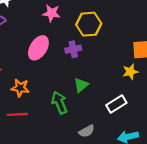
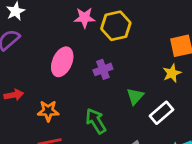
pink star: (51, 13) -> (85, 18), moved
purple cross: (73, 49) -> (103, 69), moved
green triangle: (81, 85) -> (135, 96), moved

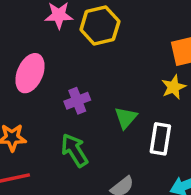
purple cross: (103, 69) -> (77, 101), moved
white rectangle: (161, 113) -> (160, 139), turned -40

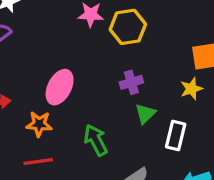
pink ellipse: (30, 73) -> (60, 87), moved
purple cross: (77, 101) -> (131, 82), moved

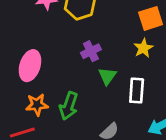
orange star: (39, 124) -> (37, 105), moved
green arrow: (96, 140) -> (69, 106), turned -124

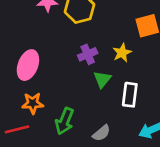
yellow star: (143, 48) -> (122, 53), moved
green arrow: (69, 106) -> (65, 121), moved

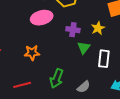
purple cross: (88, 54) -> (73, 30), turned 32
pink ellipse: (28, 65) -> (42, 18), moved, turned 55
orange star: (33, 103) -> (32, 53), moved

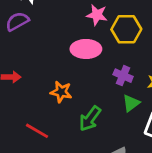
green arrow: (57, 78) -> (90, 119), moved
red line: (22, 85) -> (37, 131), turned 30

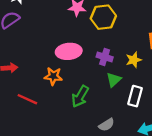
pink ellipse: (86, 49) -> (69, 51), moved
red line: (37, 131) -> (27, 99), moved

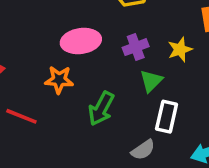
purple cross: (105, 57) -> (136, 47), turned -35
white rectangle: (135, 96) -> (167, 117), moved

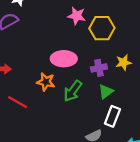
yellow star: (180, 49) -> (124, 62), moved
green arrow: (101, 109) -> (73, 91), moved

